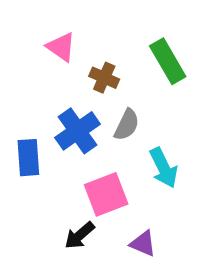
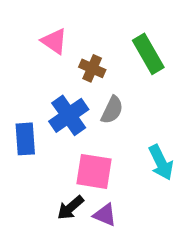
cyan arrow: (164, 168) -> (161, 162), moved
pink square: (106, 194) -> (94, 171), turned 30
purple triangle: (143, 244) -> (105, 215), moved

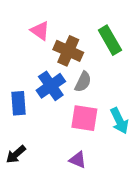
brown cross: (92, 68) -> (68, 51), size x1.5
pink square: (94, 171) -> (84, 118), moved
black arrow: (70, 208) -> (16, 154), moved

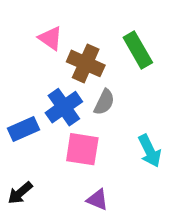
blue rectangle: (19, 103) -> (23, 129), turned 70
pink square: (84, 118) -> (82, 149), moved

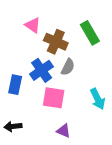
blue rectangle: (23, 129) -> (15, 85), turned -54
black arrow: (20, 193) -> (13, 126), turned 35

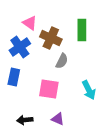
green rectangle: (90, 33) -> (82, 30), turned 30
blue cross: (42, 70) -> (20, 47), moved
black arrow: (13, 126) -> (25, 120), moved

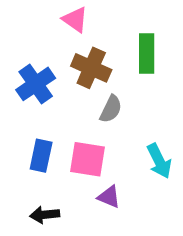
pink triangle: (30, 23) -> (75, 20), moved
blue rectangle: (14, 77) -> (41, 156), moved
purple triangle: (58, 119) -> (109, 197), moved

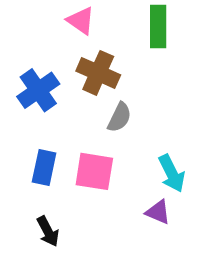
green rectangle: (147, 54) -> (158, 27), moved
purple triangle: (109, 197) -> (158, 212), moved
black arrow: (45, 215) -> (48, 231), turned -112

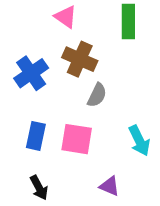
purple triangle: (158, 212) -> (110, 186), moved

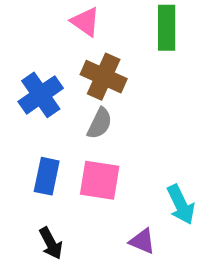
gray semicircle: (97, 95) -> (100, 123), moved
cyan arrow: (139, 141) -> (181, 205), moved

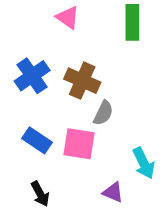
brown cross: (104, 77) -> (82, 81), moved
gray semicircle: (100, 123) -> (103, 113), moved
blue rectangle: (47, 176) -> (37, 140), turned -68

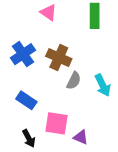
pink square: (79, 144) -> (56, 123), moved
cyan arrow: (144, 163) -> (103, 85), moved

